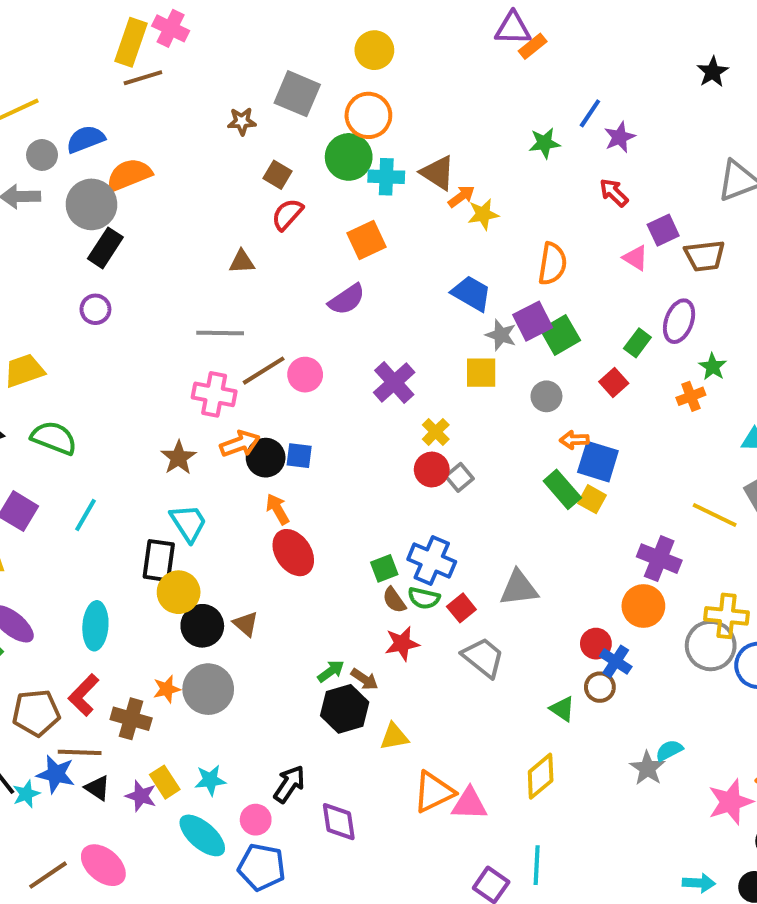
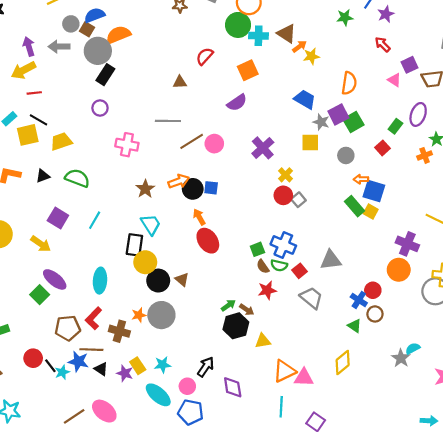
brown square: (277, 175) -> (87, 29), moved
pink cross: (214, 394) -> (127, 145), moved
blue cross: (616, 661) -> (359, 300), moved
cyan line: (537, 865) -> (281, 407), moved

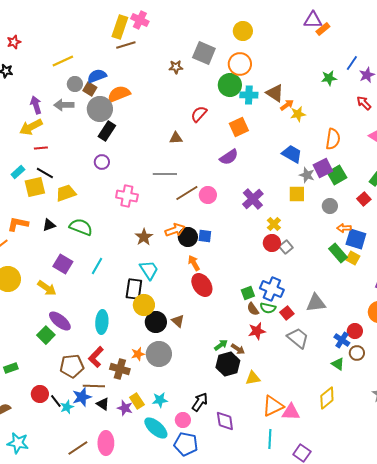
blue star: (78, 361) -> (82, 397), turned -30
pink ellipse: (104, 411) -> (106, 443), turned 50

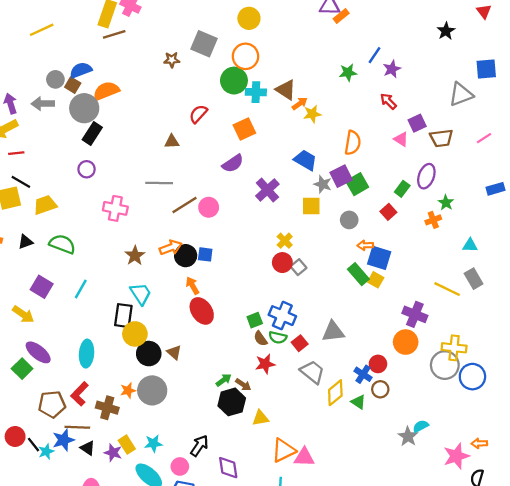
yellow line: (63, 61) -> (42, 30), moved
purple cross: (253, 199) -> (267, 190), moved
yellow diamond: (327, 398) -> (335, 393), moved

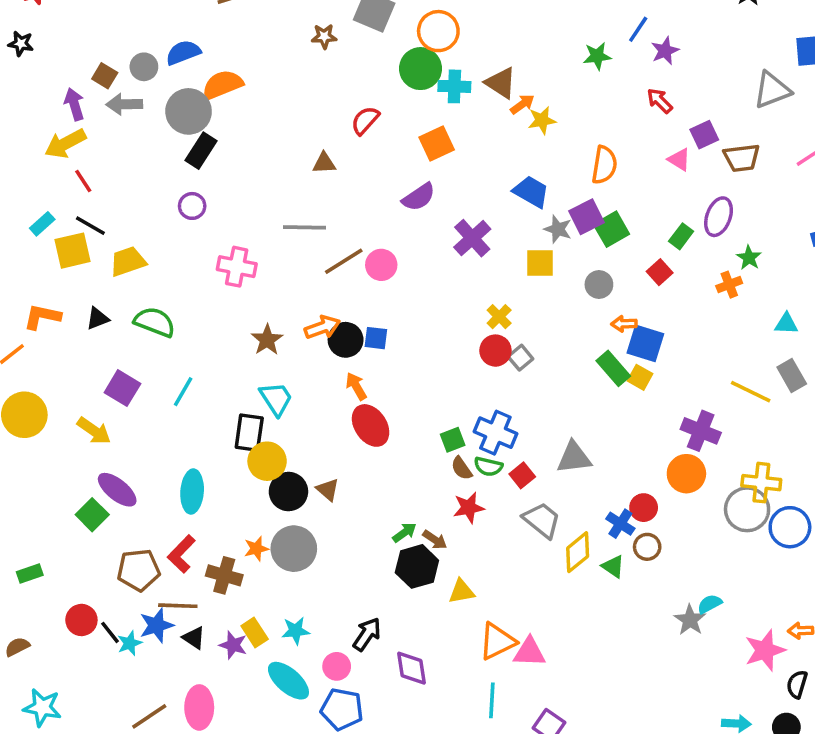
brown square: (73, 85) -> (105, 76), moved
red line: (16, 153) -> (83, 181), turned 63

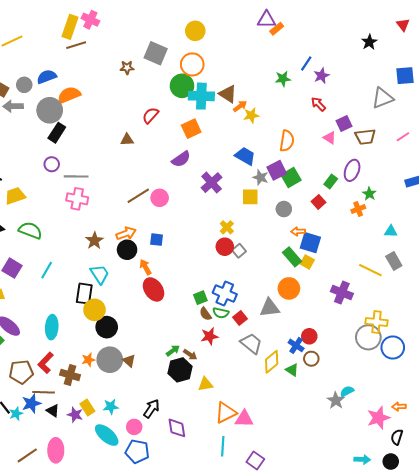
cyan cross: (454, 86) -> (201, 96), size x1.4
gray line: (305, 227) -> (76, 176), moved
black circle: (346, 340) -> (127, 250), moved
orange circle: (686, 474) -> (289, 288), moved
brown triangle: (328, 490) -> (129, 361), moved

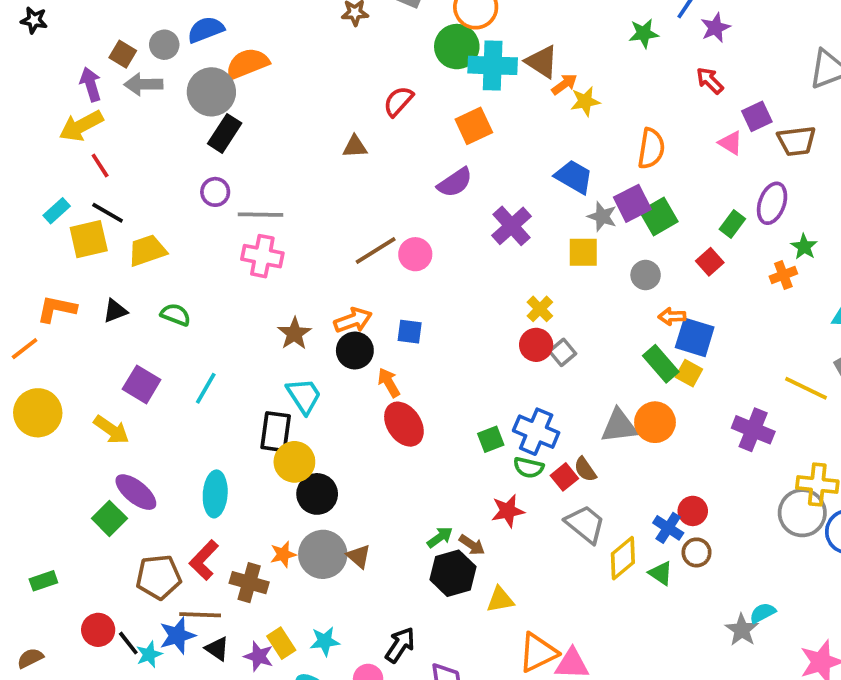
green semicircle: (30, 230) -> (176, 315), size x0.7
gray triangle: (270, 308) -> (619, 426), moved
brown semicircle: (205, 314) -> (585, 469), moved

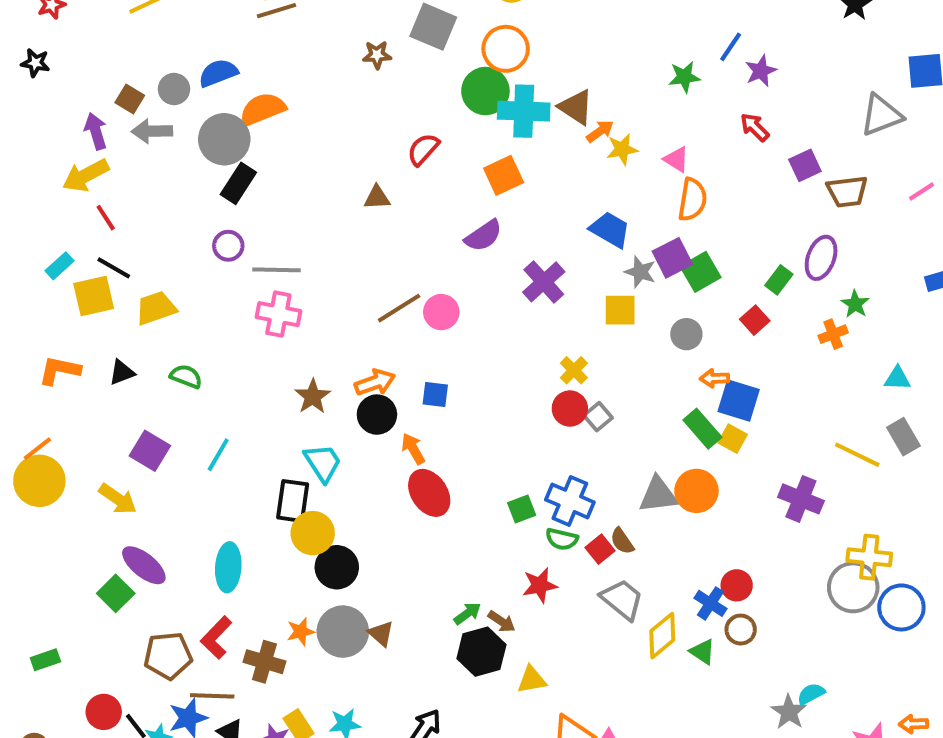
pink triangle: (731, 143) -> (676, 159), moved
orange line: (25, 349) -> (37, 449), moved

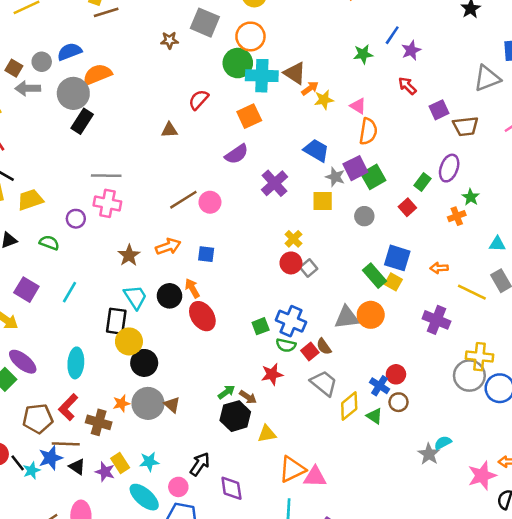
purple circle: (228, 246) -> (76, 219), moved
orange arrow: (715, 378) -> (439, 268), moved
black circle: (377, 415) -> (169, 296), moved

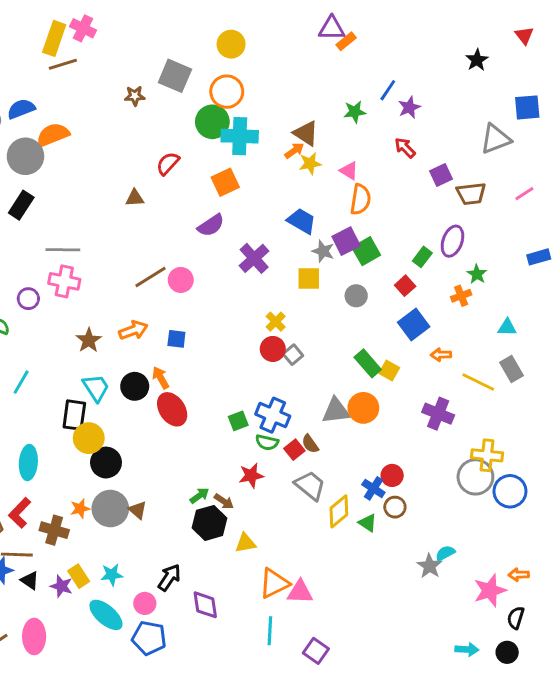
brown triangle: (295, 73) -> (306, 133), moved
black rectangle: (82, 121) -> (21, 205), moved
blue square: (397, 258) -> (414, 325), moved, turned 36

